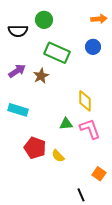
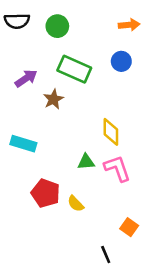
black semicircle: (18, 31) -> (17, 21), moved
purple arrow: (17, 71) -> (26, 78), moved

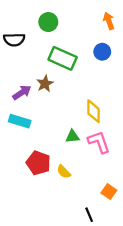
black semicircle: (17, 21) -> (14, 40), moved
orange arrow: (129, 25) -> (109, 21), turned -105
purple arrow: (26, 78) -> (22, 92), moved

